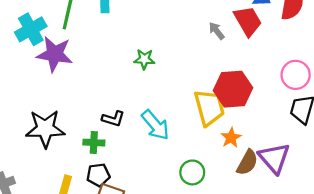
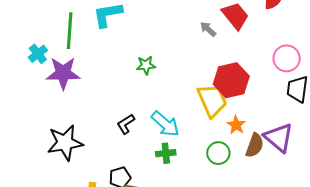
cyan cross: (31, 29) -> (38, 54), size x0.7
black L-shape: (113, 119) -> (126, 124), turned 140
green cross: (94, 143) -> (166, 153), moved
green circle: (192, 172) -> (218, 153), moved

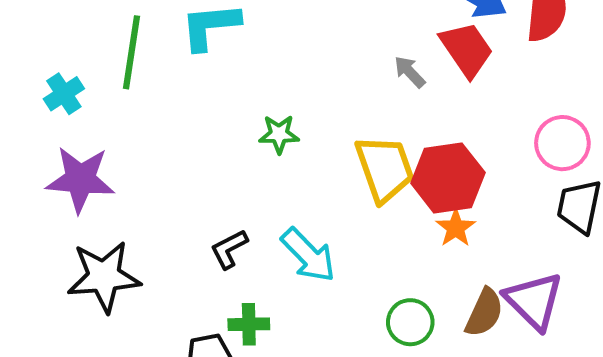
purple star: (63, 73) -> (80, 179), moved
yellow trapezoid: (212, 100) -> (385, 169), moved
orange star: (236, 125) -> (456, 228), moved
green cross: (166, 153) -> (249, 324), moved

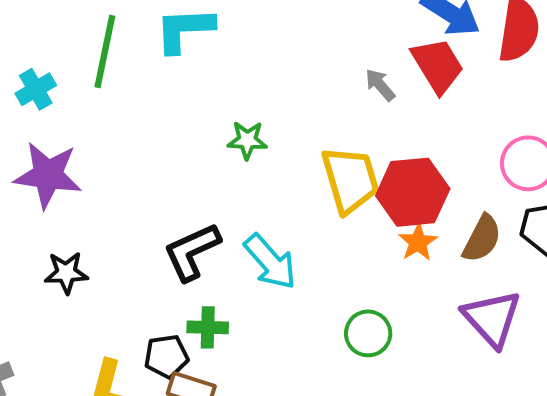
black L-shape: (229, 249) -> (192, 252), size x1.5
black star: (104, 277) -> (66, 273), size x0.6
brown semicircle: (484, 313) -> (482, 239), moved

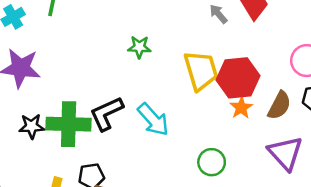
green cross: (208, 327) -> (69, 124), moved, size x1.8

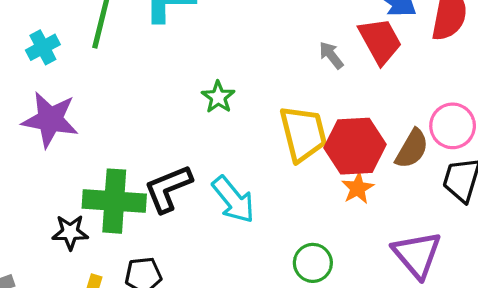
green star: (139, 47) -> (218, 97), turned 30
brown semicircle: (279, 105) -> (412, 149), moved
black star: (32, 126) -> (70, 232), moved

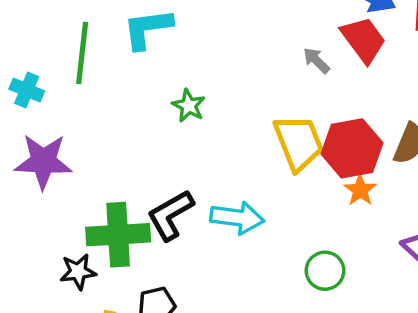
cyan cross: (43, 47) -> (27, 90), turned -32
green star: (218, 97) -> (189, 106), moved
cyan arrow: (233, 200) -> (237, 218), turned -36

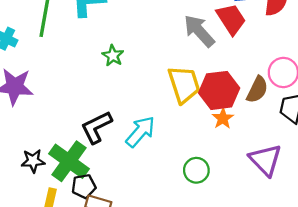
gray arrow: (316, 60) -> (199, 31), size x1.8
cyan arrow: (237, 218) -> (140, 132), turned -60
green cross: (118, 235) -> (69, 161), moved, turned 36

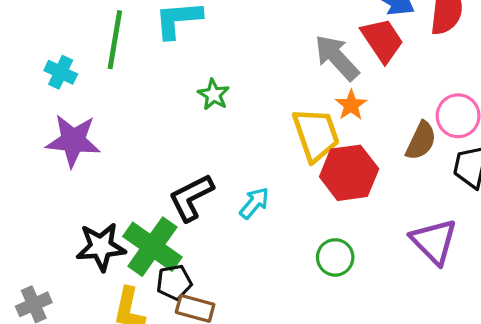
red hexagon: (219, 90) -> (349, 173), moved
orange star: (223, 118) -> (351, 105), moved
cyan arrow: (140, 132) -> (254, 203), size x0.7
black star: (33, 161) -> (101, 247), size x1.4

